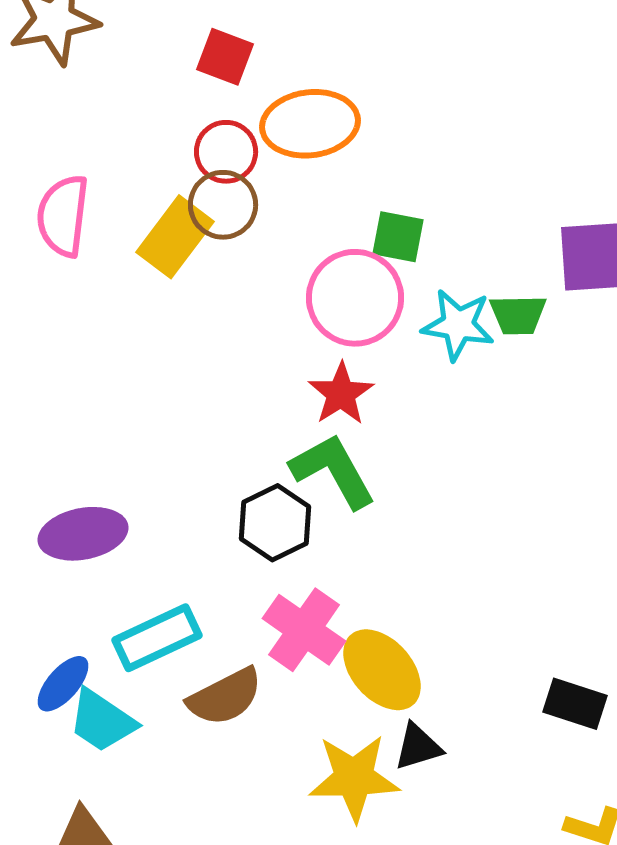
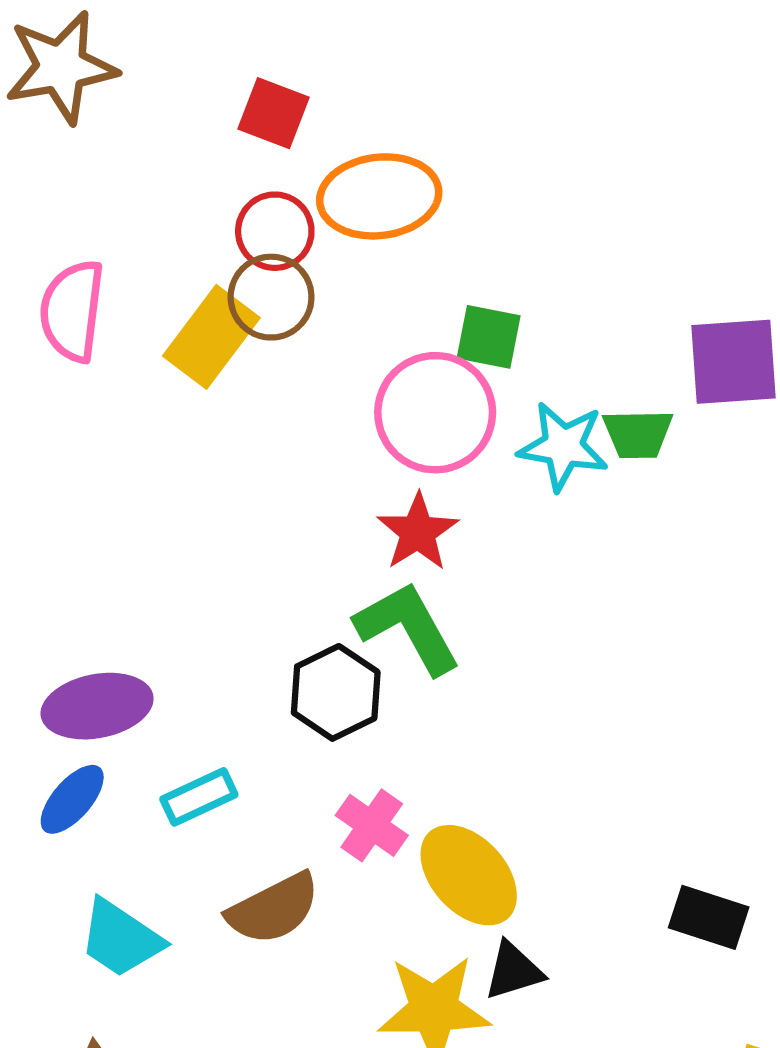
pink cross: (304, 630) -> (372, 825), size x0.7
cyan rectangle: (157, 638) -> (199, 797), moved, size x0.7
blue ellipse: (63, 684) -> (72, 799), moved

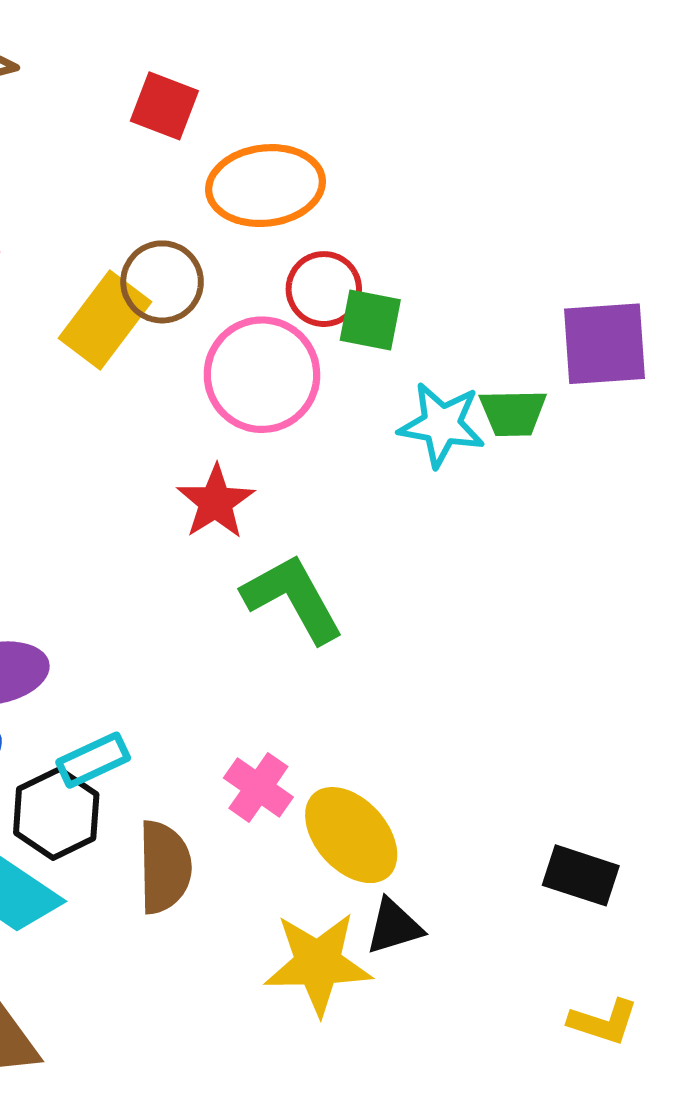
red circle: (275, 231) -> (324, 289), moved
pink circle: (435, 413) -> (262, 375), moved
red star: (418, 532) -> (216, 502), moved
black hexagon: (336, 692) -> (56, 814), moved
brown semicircle: (274, 909) -> (164, 867), turned -64

